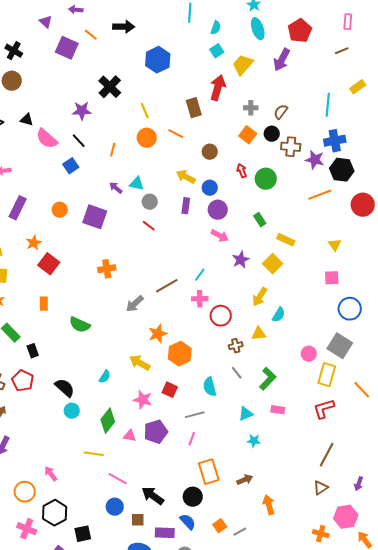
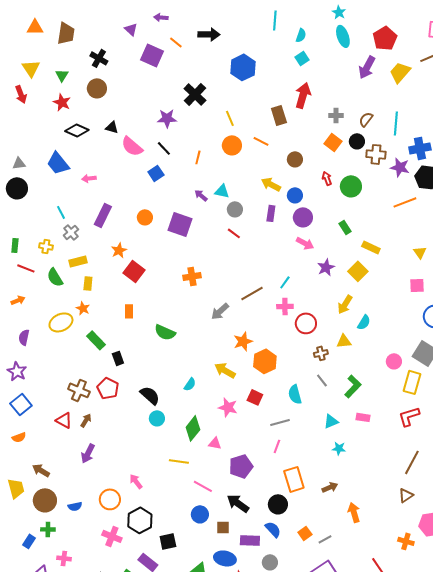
yellow trapezoid: (243, 65) -> (400, 72), moved
cyan line: (328, 105) -> (396, 123), moved
purple pentagon: (156, 432) -> (241, 466), moved

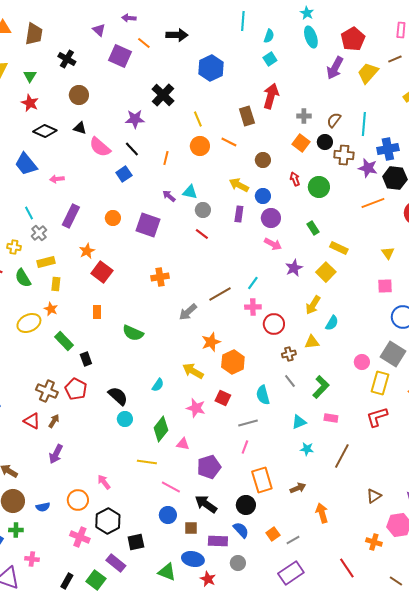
brown circle: (97, 88) -> (79, 95), moved
brown line: (412, 462) -> (342, 456), moved

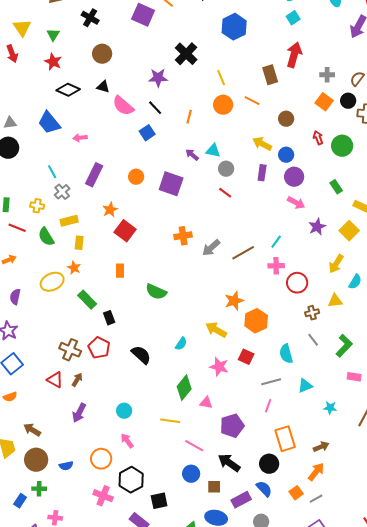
gray arrow: (188, 312) -> (211, 248), moved
cyan circle: (125, 419) -> (124, 411), moved
cyan triangle: (299, 422) -> (305, 386), moved
orange arrow: (322, 513) -> (316, 472), moved, turned 54
purple rectangle: (218, 541) -> (241, 500), turned -30

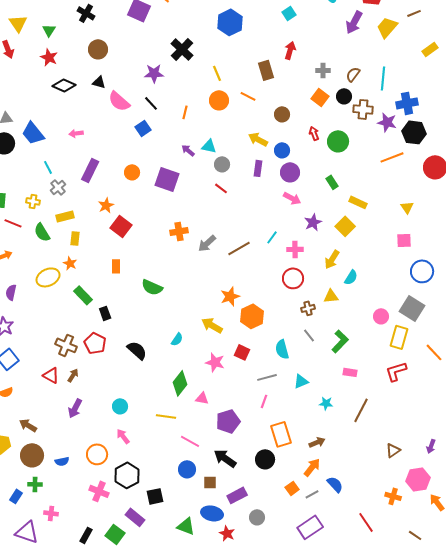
red arrow: (294, 55) -> (290, 50), size x0.7
blue trapezoid: (49, 123) -> (33, 133), moved
pink cross: (276, 266) -> (295, 249), moved
blue semicircle: (264, 489) -> (335, 484), moved

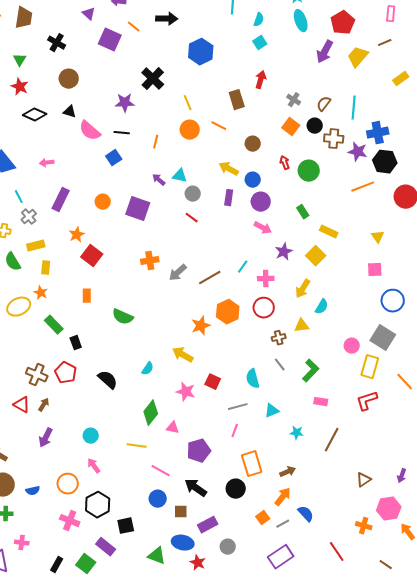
gray cross: (323, 70) -> (294, 100), turned 32
black line: (151, 103) -> (122, 133), turned -42
orange hexagon: (252, 316) -> (228, 312), moved

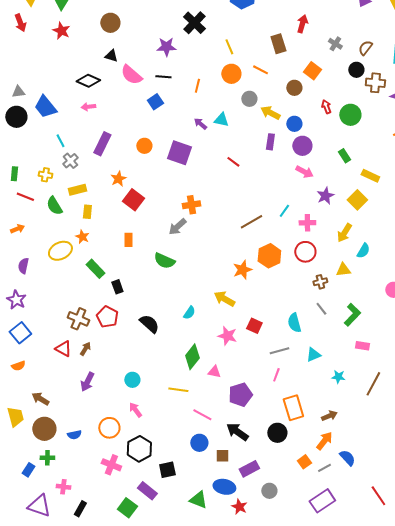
black diamond: (35, 115) -> (88, 81), moved
orange square: (291, 127) -> (312, 71), moved
gray circle: (193, 194) -> (249, 99), moved
gray arrow: (178, 273) -> (177, 227), moved
black rectangle: (57, 565) -> (80, 509), moved

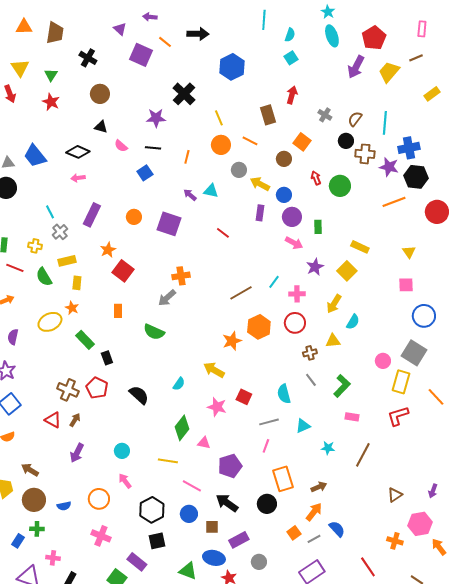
pink semicircle: (131, 75) -> (121, 146), size x0.6
blue trapezoid: (45, 107) -> (35, 156), moved
green rectangle: (344, 156) -> (318, 227), moved, turned 32
black hexagon: (139, 449) -> (152, 510), moved

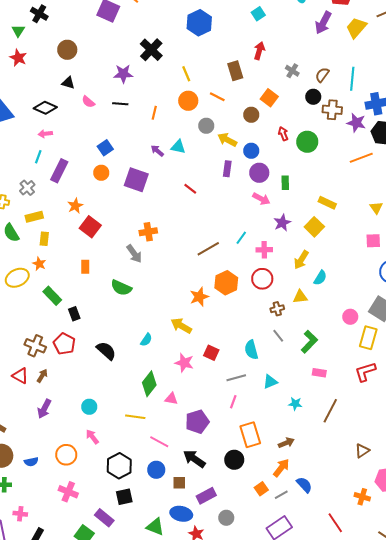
black cross: (88, 58) -> (39, 14), moved
blue square: (145, 173) -> (105, 148), moved
cyan line: (50, 212) -> (38, 157), moved, turned 48
gray arrow: (167, 298) -> (134, 254), turned -84

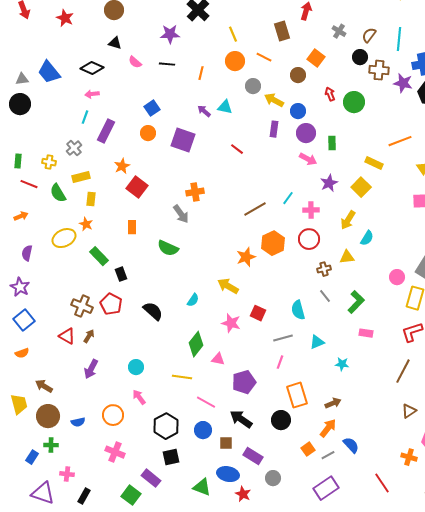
orange line: (361, 158) -> (400, 141), moved
brown line: (330, 411) -> (403, 371), moved
purple rectangle: (206, 496) -> (253, 456), turned 60

